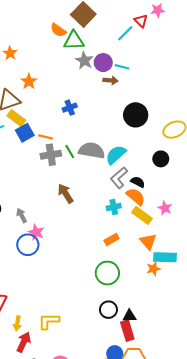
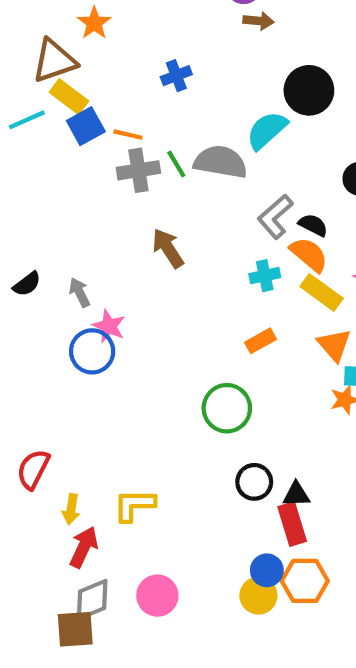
cyan semicircle: (116, 155) -> (267, 130), moved
green circle: (107, 273) -> (227, 408), moved

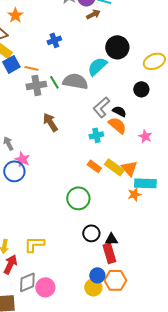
brown arrow: (258, 21) -> (93, 14), turned -32
yellow rectangle: (322, 292) -> (114, 167), moved
orange rectangle: (261, 341) -> (94, 166), turned 64
gray diamond: (92, 600) -> (27, 282), moved

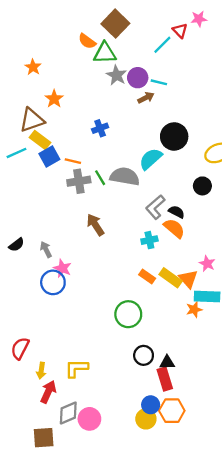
pink star: (145, 136) -> (207, 264), moved

